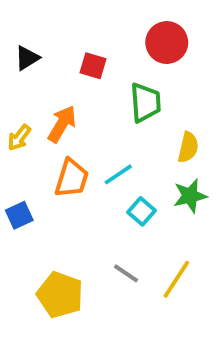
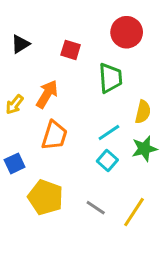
cyan line: (118, 174) -> (109, 132), moved
yellow pentagon: (60, 295) -> (46, 197), moved

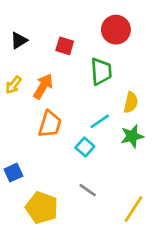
yellow arrow: (15, 104) -> (13, 85), moved
cyan square: (107, 160) -> (85, 147), moved
blue square: (15, 163) -> (13, 173), moved
yellow pentagon: (46, 197) -> (42, 208), moved
yellow line: (134, 212) -> (133, 209), moved

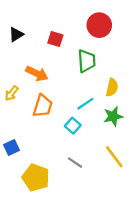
yellow arrow: (13, 85) -> (12, 93), moved
orange arrow: (43, 86) -> (37, 74), turned 85
yellow line: (133, 209) -> (114, 157), moved, turned -70

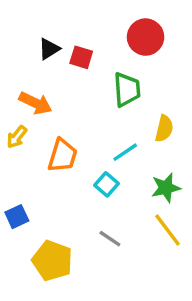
black triangle: (16, 34) -> (49, 49), moved
orange arrow: (37, 74) -> (35, 103), moved
green star: (113, 116) -> (166, 188), moved

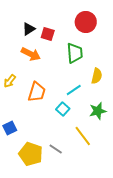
orange arrow: (35, 103) -> (31, 54), moved
yellow line: (168, 230) -> (83, 136), moved
gray line: (110, 239) -> (56, 149), moved

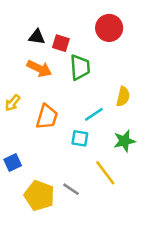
black triangle: (29, 29) -> (37, 37), turned 40
green trapezoid: (75, 53) -> (80, 67), moved
cyan square: (63, 109) -> (80, 138), turned -32

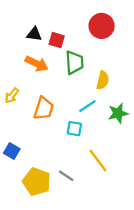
yellow semicircle: (123, 96) -> (103, 80), moved
green star: (124, 141) -> (118, 113), moved
blue square: (13, 163) -> (12, 151), turned -35

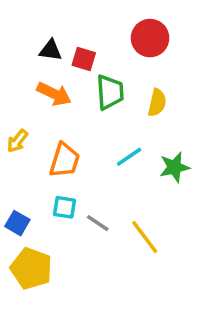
yellow semicircle: (103, 80) -> (157, 103), moved
cyan square: (74, 129) -> (65, 207), moved
gray line: (66, 176) -> (98, 223), moved
yellow pentagon: (37, 182) -> (31, 268), moved

